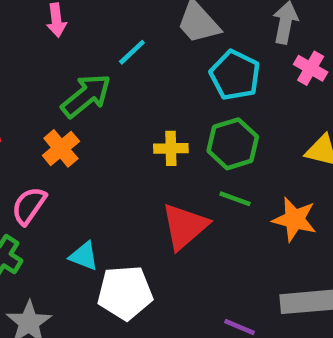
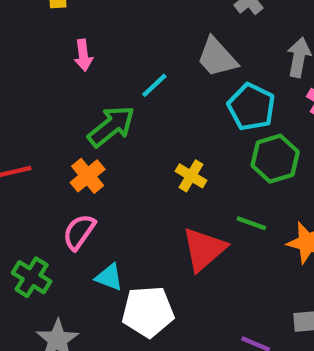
green hexagon: (233, 144) -> (275, 159), moved
yellow cross: (171, 148) -> (191, 176), turned 32
pink semicircle: (29, 206) -> (79, 232), moved

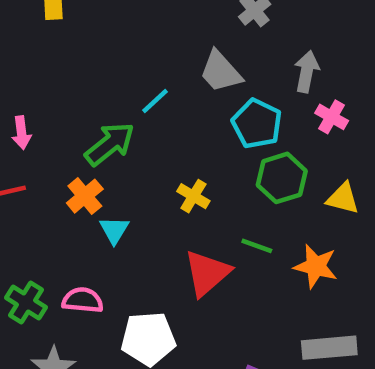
pink arrow: (83, 55) -> (21, 133), moved
pink semicircle: (79, 232) -> (83, 300), moved, turned 60
cyan triangle: (109, 277) -> (114, 230), moved, turned 40

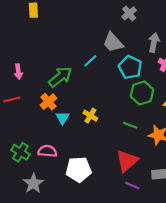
cyan line: (155, 101) -> (90, 61), moved
yellow cross: (193, 196) -> (90, 116), moved
red triangle: (207, 273) -> (127, 161), moved

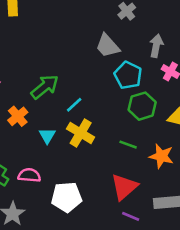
cyan line: (90, 61) -> (74, 105), moved
orange cross: (48, 102) -> (18, 116), moved
yellow cross: (90, 116) -> (81, 133), size x1.5

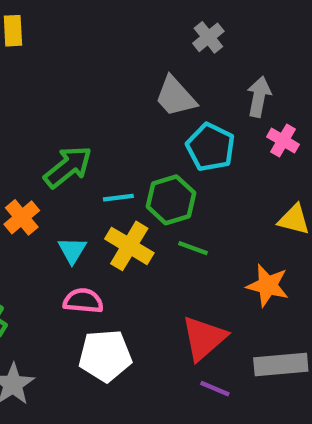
cyan line: (74, 105) -> (118, 198), turned 36
green hexagon: (142, 106) -> (171, 200), moved
green line: (128, 145) -> (193, 248), moved
pink semicircle: (29, 175) -> (83, 301), moved

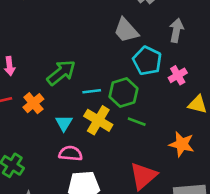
pink cross: (283, 141) -> (178, 75), moved, turned 30

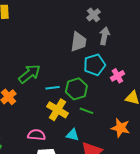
gray trapezoid: (126, 30) -> (78, 42), turned -130
gray arrow: (176, 30) -> (104, 36), moved
cyan pentagon: (147, 61) -> (94, 65), turned 30
cyan triangle: (64, 123) -> (72, 135), moved, turned -48

